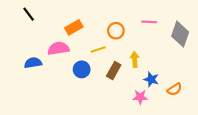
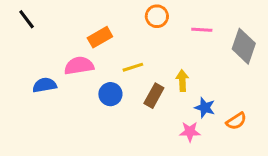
black line: (29, 14) -> (27, 19), moved
orange circle: (116, 31) -> (157, 16), moved

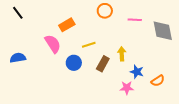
gray diamond: (244, 46) -> (163, 31), turned -30
pink semicircle: (79, 66) -> (53, 44), turned 66
blue semicircle: (45, 85) -> (18, 58), moved

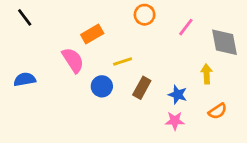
pink line: (135, 20) -> (186, 27), turned -56
yellow arrow: (122, 54) -> (207, 74), moved
blue star: (137, 72) -> (178, 95), moved

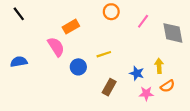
yellow line: (123, 62) -> (104, 54), moved
yellow arrow: (207, 74) -> (159, 66), moved
brown rectangle: (142, 88) -> (109, 87), moved
pink star: (175, 121) -> (146, 94), moved

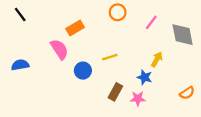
yellow arrow: (159, 66) -> (157, 59), moved, turned 32
orange semicircle: (168, 86) -> (187, 93), moved
pink star: (146, 94) -> (138, 99), moved

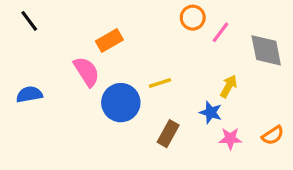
orange circle: (118, 12) -> (193, 18), moved
blue circle: (83, 71) -> (121, 103), size x1.5
pink star: (138, 99) -> (230, 139), moved

